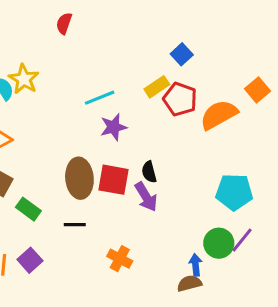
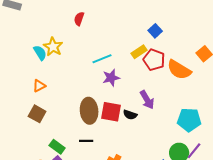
red semicircle: (64, 23) -> (79, 19), moved
orange semicircle: (219, 115) -> (179, 70), turned -120
black semicircle: (149, 172) -> (130, 115), moved, turned -56
purple arrow: (146, 197) -> (147, 100), moved
green rectangle: (28, 209) -> (57, 147), moved

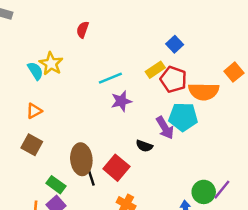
orange semicircle: (179, 70) -> (204, 91), turned -30
brown ellipse: (89, 111) -> (81, 159), moved
red square: (111, 112) -> (116, 168), moved, turned 30
cyan pentagon: (189, 120) -> (183, 117), moved
black line: (86, 141) -> (91, 177), turned 72

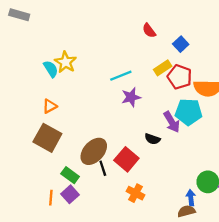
red semicircle: (83, 30) -> (149, 31), moved, turned -56
brown square: (32, 145) -> (47, 138), size x1.4
brown ellipse: (81, 159) -> (94, 151), turned 48

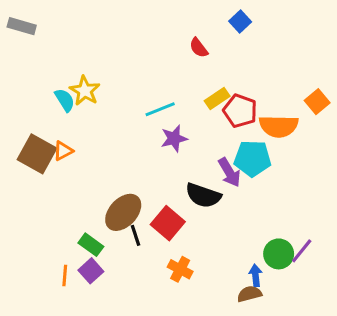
blue square: (181, 44) -> (240, 22), moved
brown square: (47, 138) -> (37, 154), moved
black semicircle: (152, 139) -> (203, 195), size x1.6

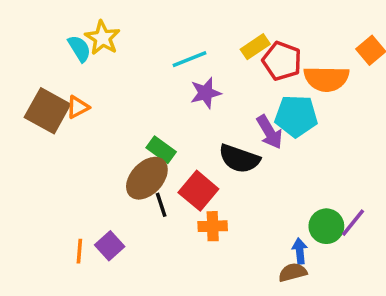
green rectangle: (91, 245) -> (161, 150), moved
orange cross: (180, 269) -> (213, 226), moved, turned -30

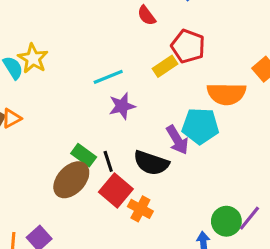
red pentagon: (282, 61) -> (188, 46), moved
black line: (161, 205) -> (108, 161), moved
orange cross: (213, 226) -> (140, 209), moved, turned 30

